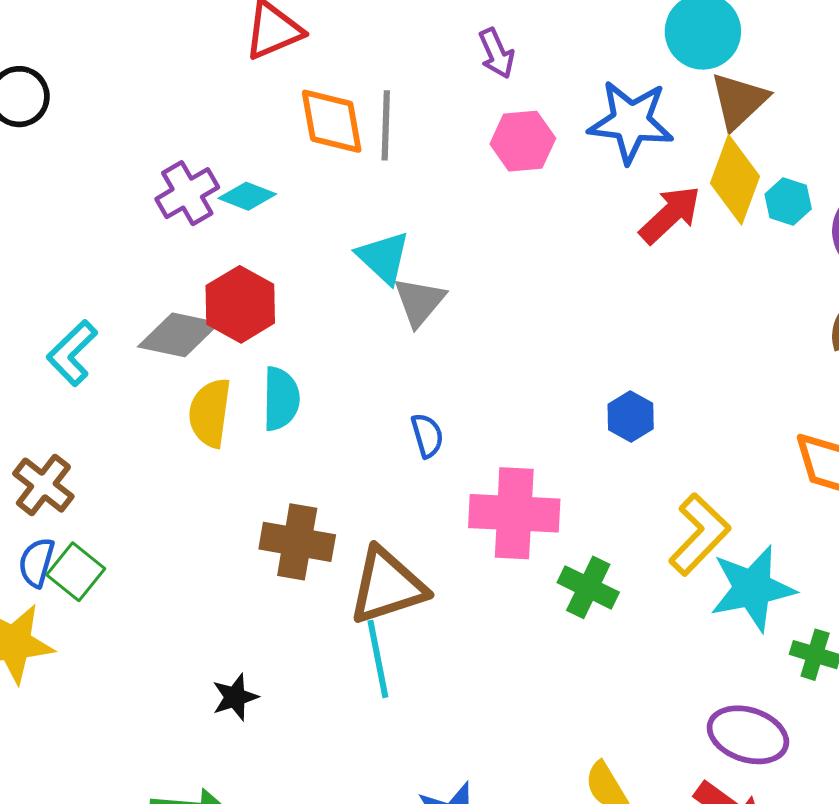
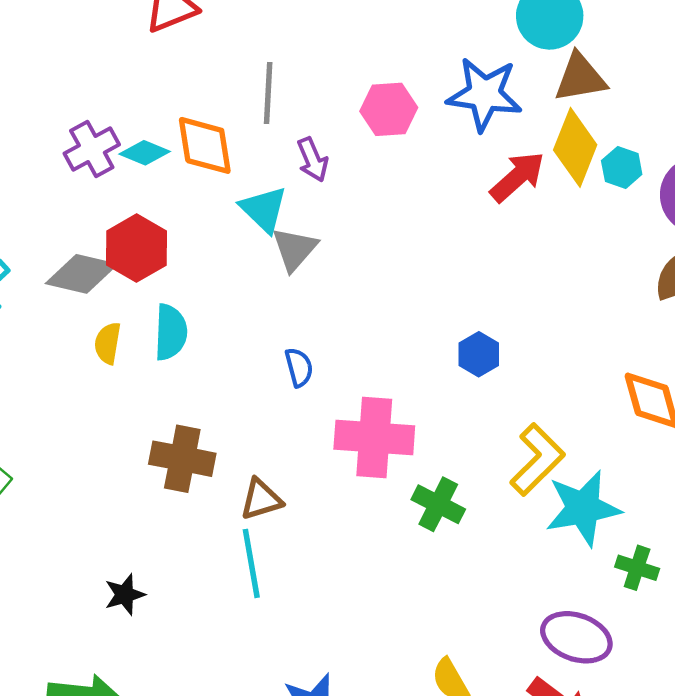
purple arrow: (496, 53) -> (313, 160), moved
brown triangle: (739, 101) -> (580, 78), turned 32
orange diamond: (332, 121) -> (205, 145), moved
yellow semicircle: (210, 413) -> (108, 343), size x0.7
brown triangle: (387, 586) -> (261, 499), size x0.6

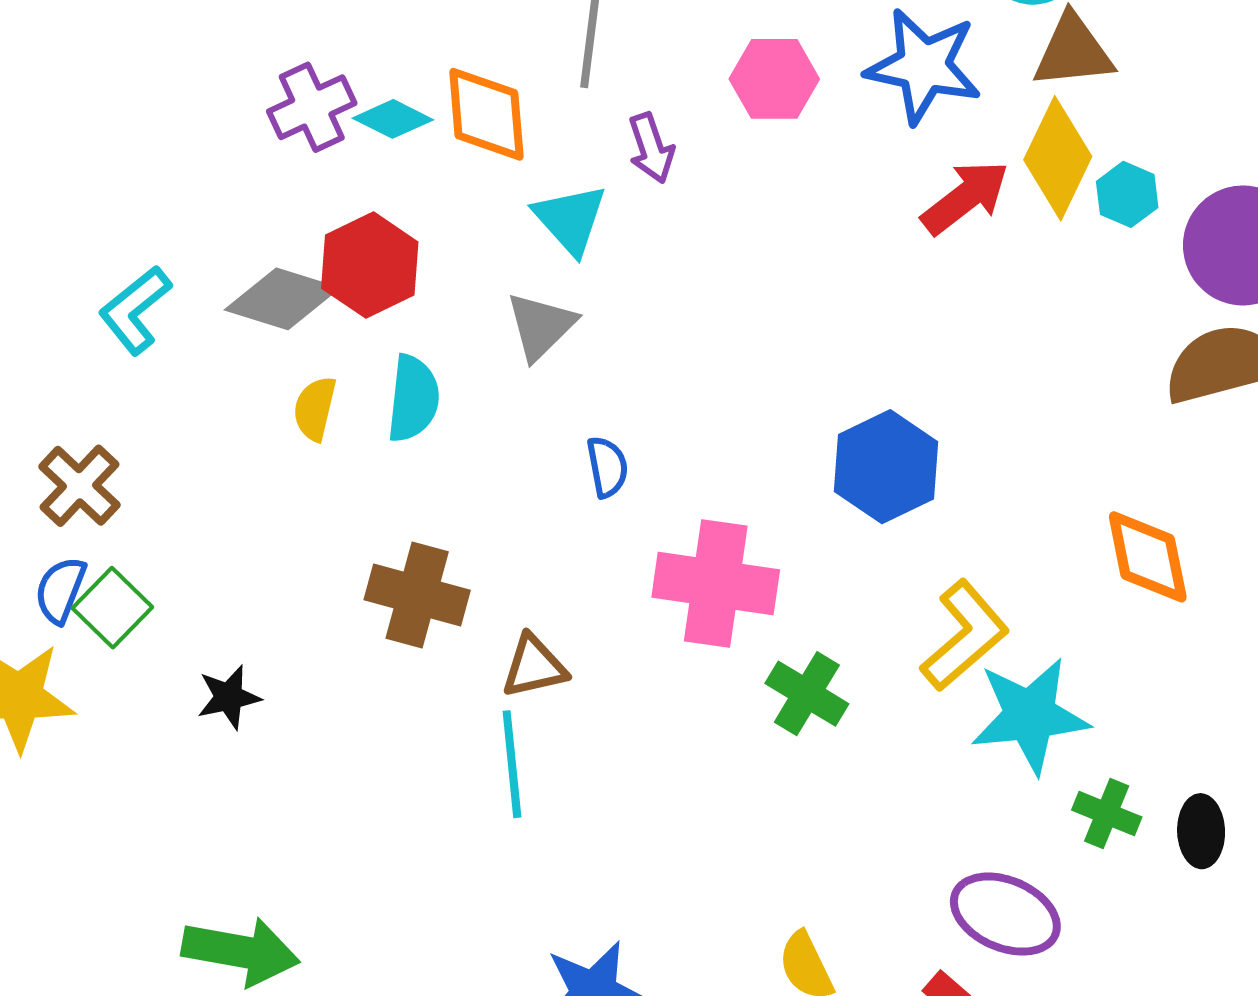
gray triangle: (295, 249) -> (541, 326), moved
blue hexagon: (479, 354) -> (886, 467), size x1.6
black star: (125, 595) -> (229, 697), moved

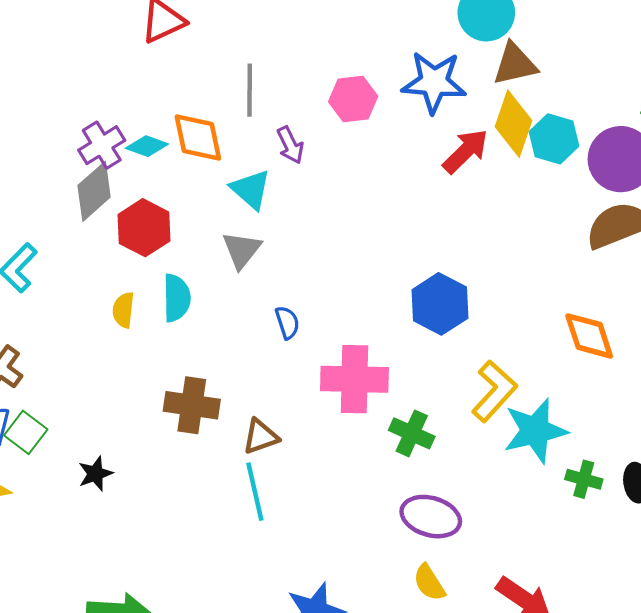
cyan hexagon: (1127, 194) -> (554, 139), size x1.4
gray diamond: (282, 299) -> (94, 191), moved, turned -52
purple ellipse: (1005, 914) -> (431, 517), moved

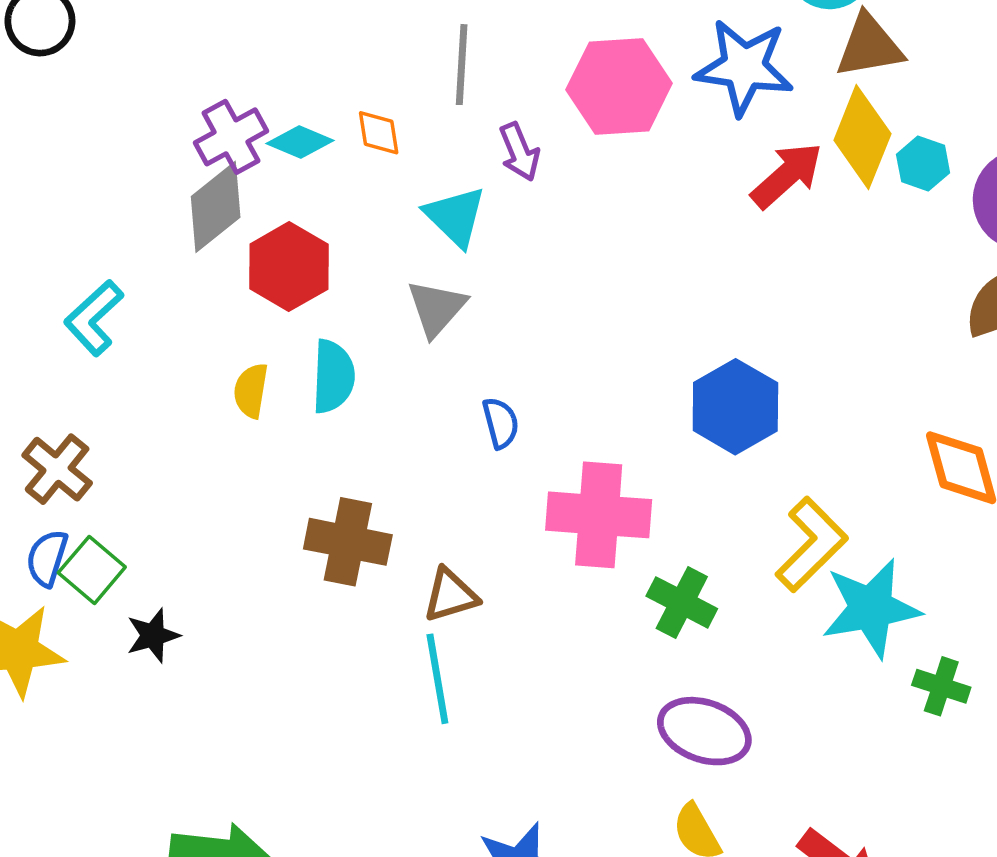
pink hexagon: (353, 99) -> (619, 87), size x1.4
orange diamond: (198, 137) -> (379, 133), size x0.6
cyan hexagon: (554, 139) -> (923, 164), size x0.7
black star: (95, 474) -> (153, 635), moved

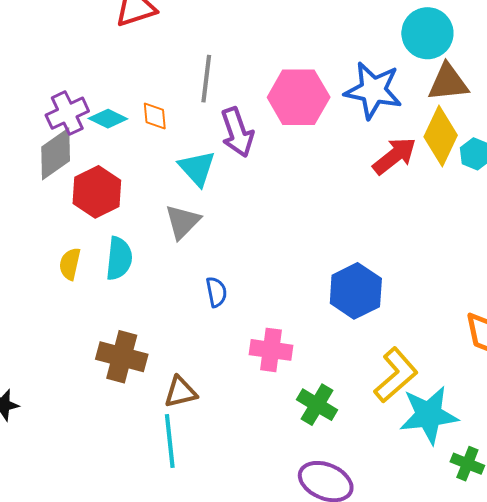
purple arrow: (519, 152) -> (237, 132), size x1.4
pink cross: (599, 515) -> (271, 350), size x0.7

